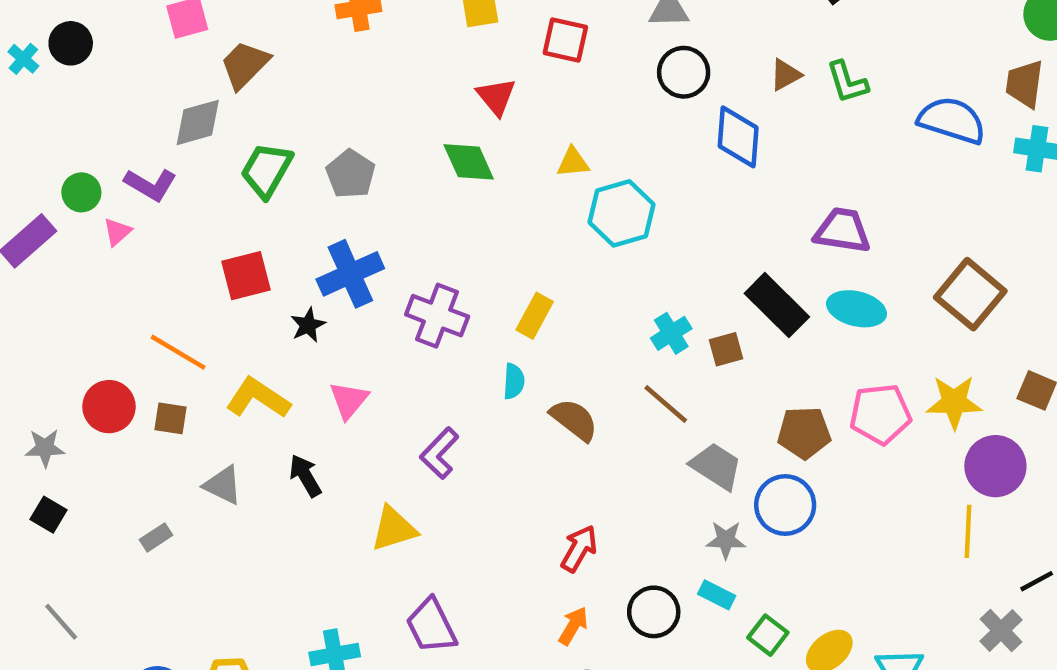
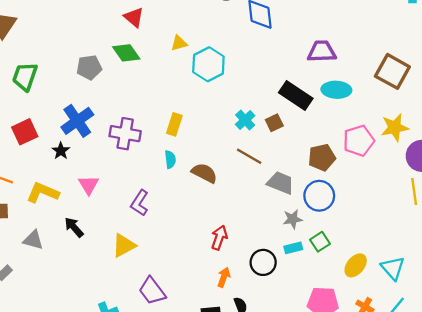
gray pentagon: (351, 174) -> (89, 67), moved, turned -30
cyan rectangle: (717, 595) -> (293, 248), turned -30
green square: (768, 635) -> (320, 242), moved, turned 30

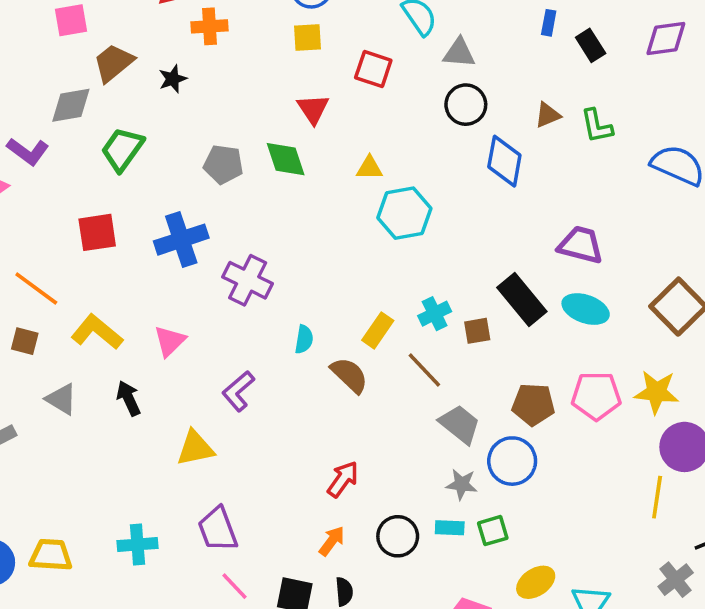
yellow rectangle: (174, 124) -> (378, 330), moved
black star: (61, 151) -> (173, 79), moved

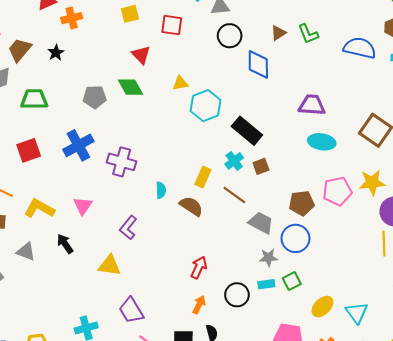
green trapezoid: (122, 149) -> (34, 99), turned 64
black rectangle: (522, 299) -> (247, 131), moved
yellow triangle: (195, 448) -> (109, 265), turned 30

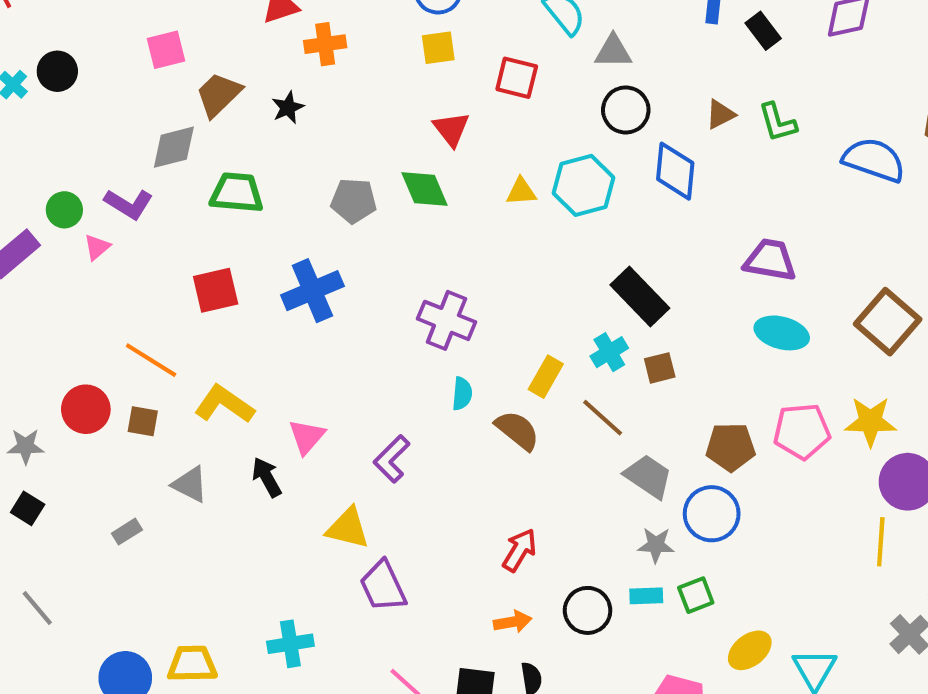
cyan hexagon: (206, 106) -> (584, 185), moved
purple cross: (122, 162) -> (446, 320), moved
pink triangle: (83, 206) -> (307, 437), moved
orange arrow: (199, 305) -> (513, 622), turned 48
purple trapezoid: (131, 310) -> (383, 586), moved

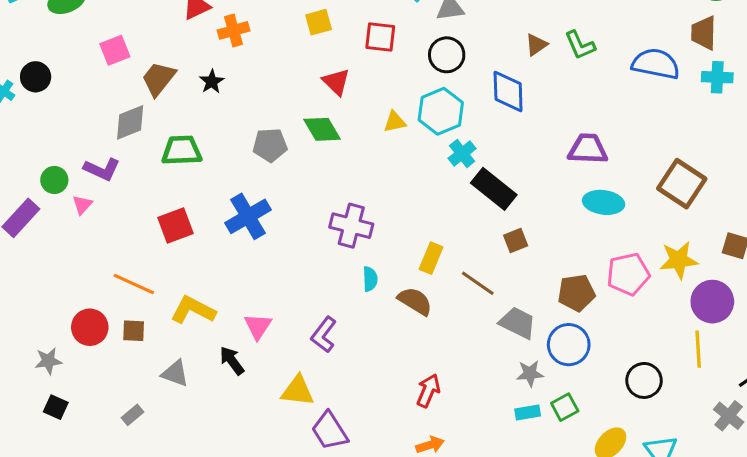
black circle: (626, 110) -> (447, 55), moved
cyan cross: (609, 352) -> (462, 153), moved
black circle: (588, 610) -> (644, 380), moved

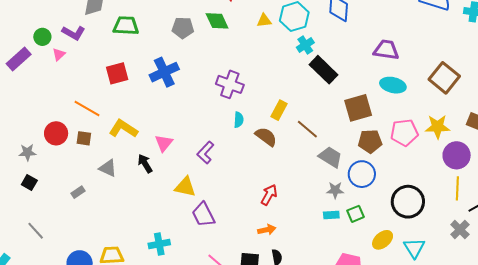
brown square: (516, 240) -> (358, 108), moved, size x1.8
yellow line: (698, 349) -> (457, 188), moved
black circle: (644, 380) -> (408, 202), size x1.4

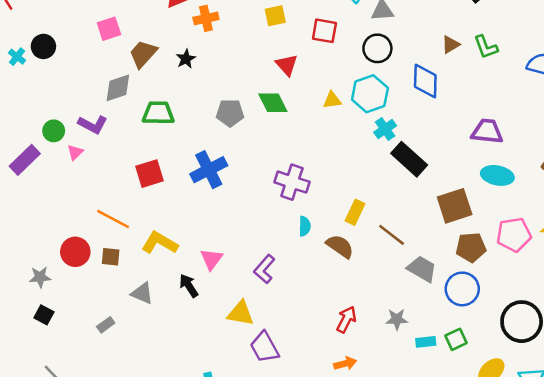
gray star: (335, 190) -> (397, 319), moved

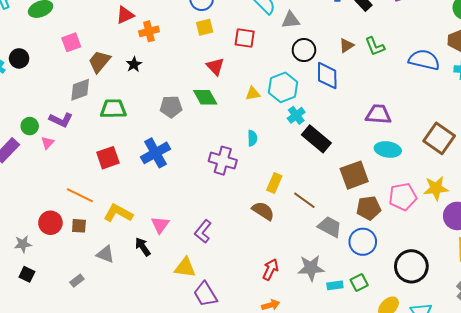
black circle: (377, 48) -> (304, 50), moved
cyan semicircle: (305, 226) -> (252, 138), moved
gray star: (397, 319) -> (311, 268), size x1.5

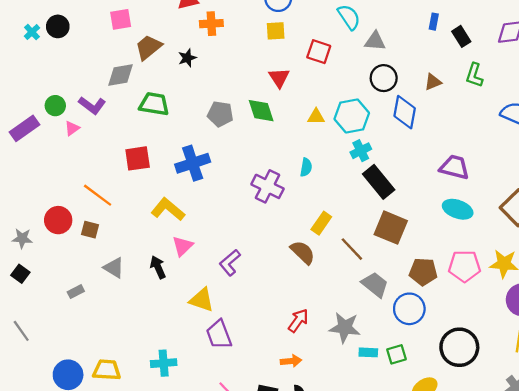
green L-shape: (375, 46) -> (474, 75), moved, turned 30
brown square: (354, 175) -> (391, 228), moved, turned 32
yellow L-shape: (118, 213) -> (168, 209), moved

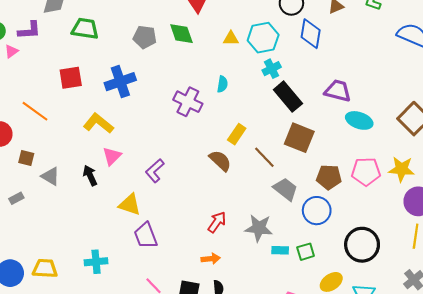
purple L-shape: (92, 105) -> (29, 30), turned -40
purple trapezoid: (454, 167) -> (338, 91), moved
brown square: (90, 230) -> (26, 158), moved

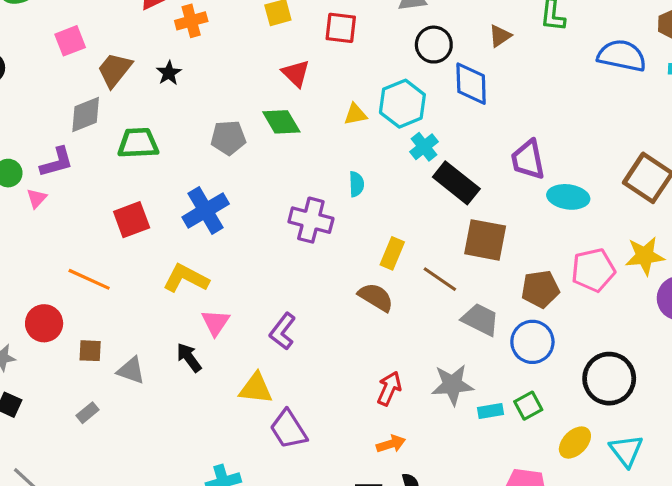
purple trapezoid: (338, 91) -> (528, 160), turned -104

